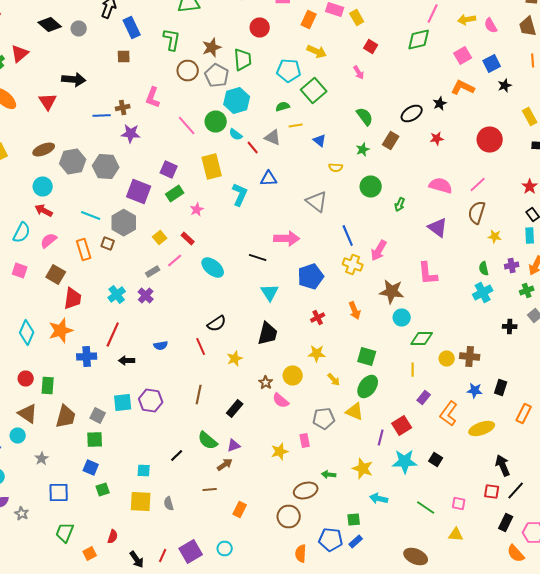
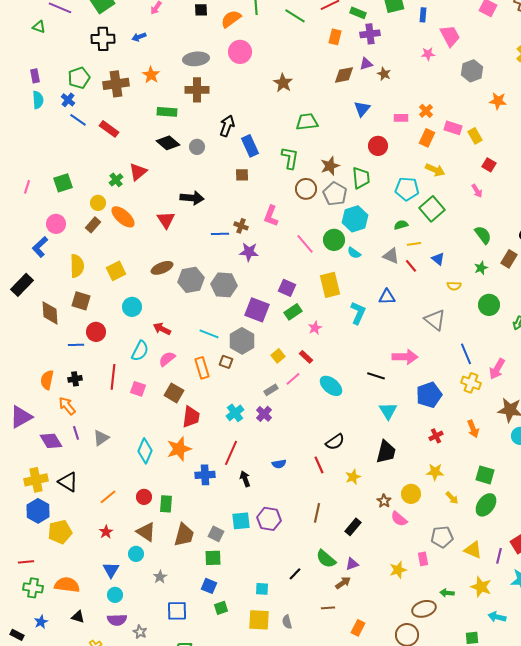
brown cross: (123, 108) -> (241, 226), turned 32
red line: (253, 148) -> (411, 266), moved
cyan circle: (43, 186) -> (132, 307), moved
black arrow: (127, 360) -> (245, 479), turned 70
yellow triangle: (355, 412) -> (473, 550), moved

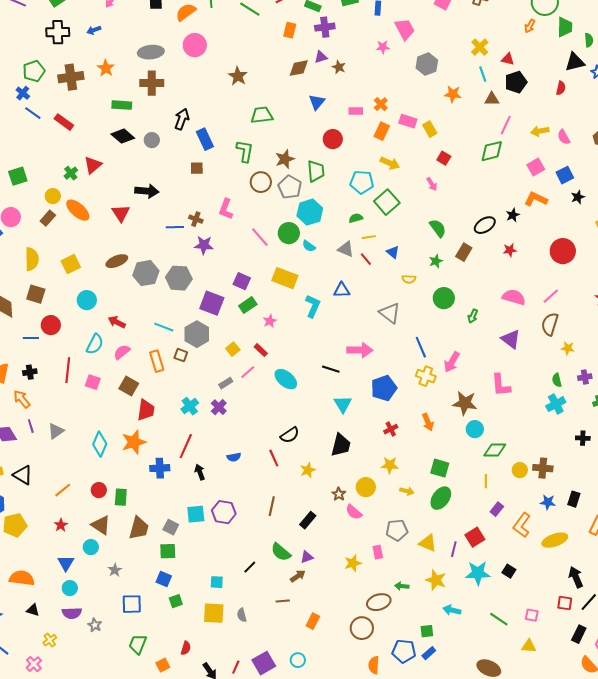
yellow rectangle: (330, 285) -> (285, 278), turned -55
yellow arrow: (452, 498) -> (407, 491), turned -32

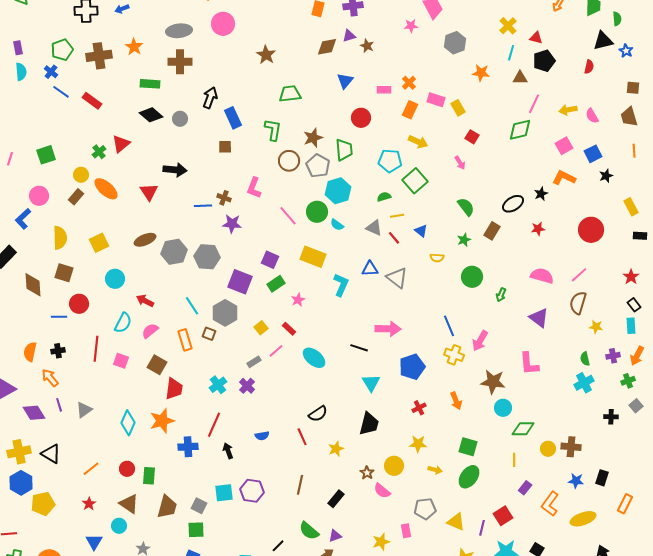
cyan line: (483, 74) -> (511, 53), turned 35
gray triangle: (390, 313) -> (397, 278), moved
cyan line: (164, 327) -> (192, 306), turned 36

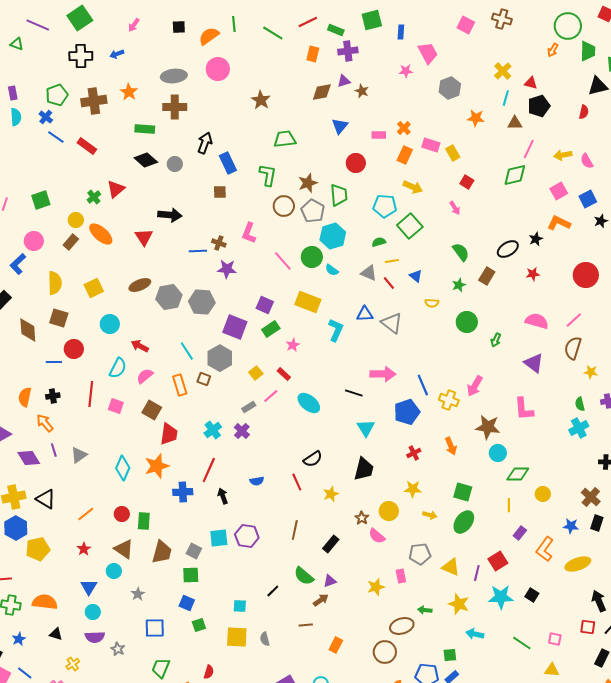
blue line: (449, 326) -> (423, 385), moved
brown cross: (571, 447) -> (591, 497), moved, turned 36

